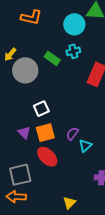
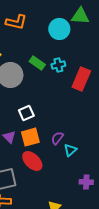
cyan cross: (73, 51) -> (58, 65), moved

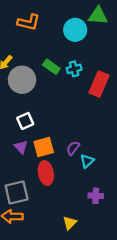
white square: (26, 113) -> (25, 121), moved
red ellipse: (32, 161) -> (46, 173), turned 35
purple cross: (86, 182) -> (96, 196), moved

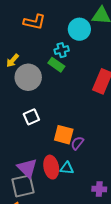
cyan cross: (74, 69) -> (62, 50), moved
purple triangle: (21, 147) -> (27, 168), moved, size x1.5
orange square: (44, 147) -> (64, 135), moved, turned 30
cyan triangle: (87, 161) -> (67, 168), moved, turned 48

